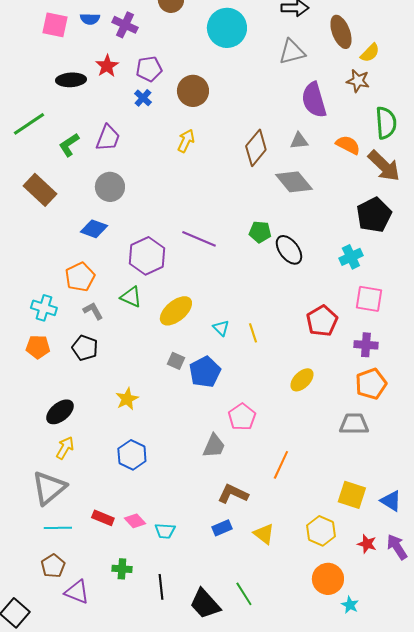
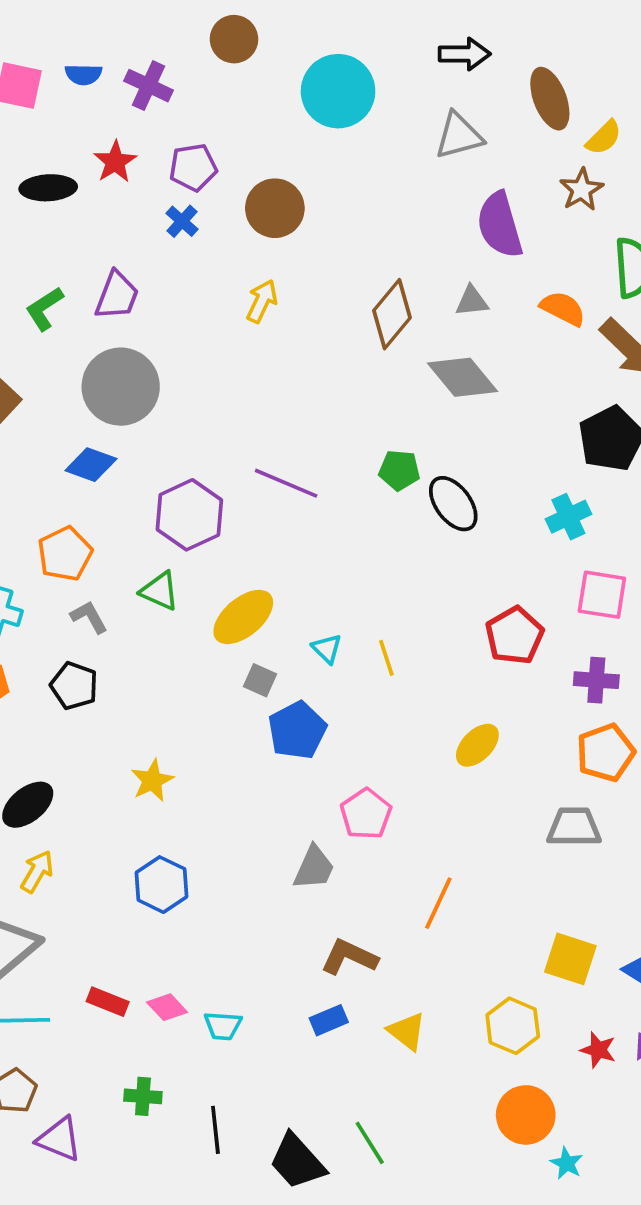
brown star: (358, 81) -> (581, 190), turned 30
gray circle: (110, 187) -> (121, 387), size x1.4
gray square: (176, 361) -> (260, 680), moved

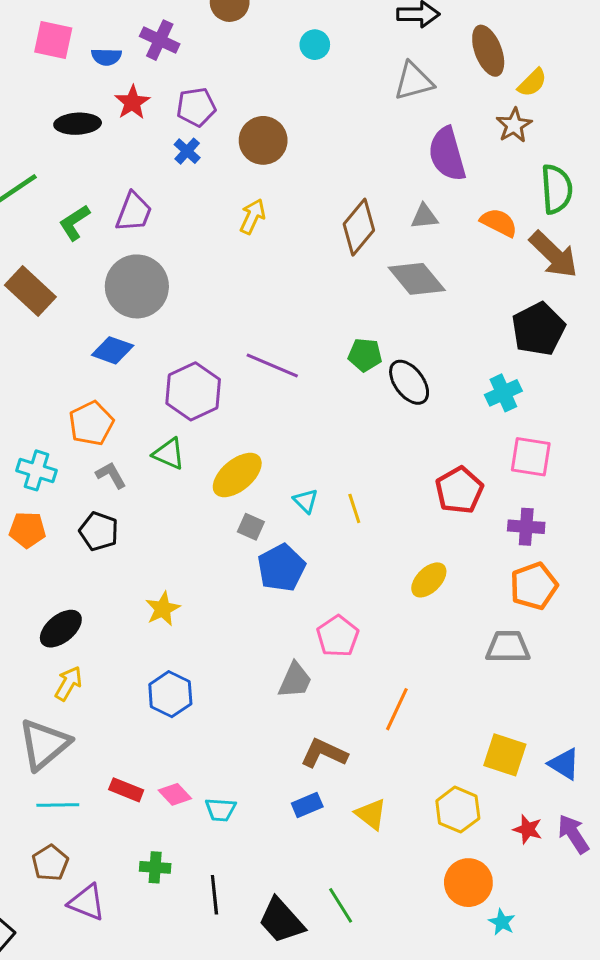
blue semicircle: (83, 74) -> (106, 57), moved
cyan circle: (338, 91) -> (315, 45), size x0.5

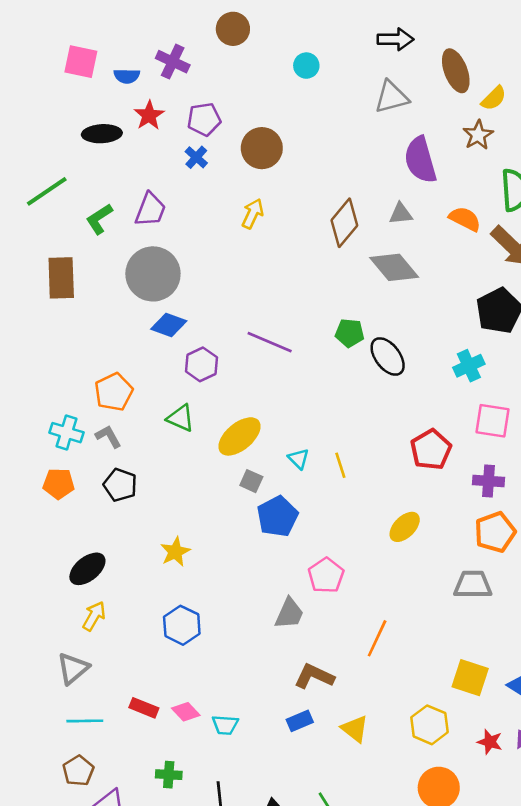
brown rectangle: (30, 291) -> (61, 278), turned 45
blue diamond: (113, 350) -> (169, 325), moved
purple hexagon: (193, 391) -> (201, 364), size x0.7
gray L-shape: (111, 475) -> (108, 436), moved
gray triangle: (44, 744) -> (73, 668), size x0.7

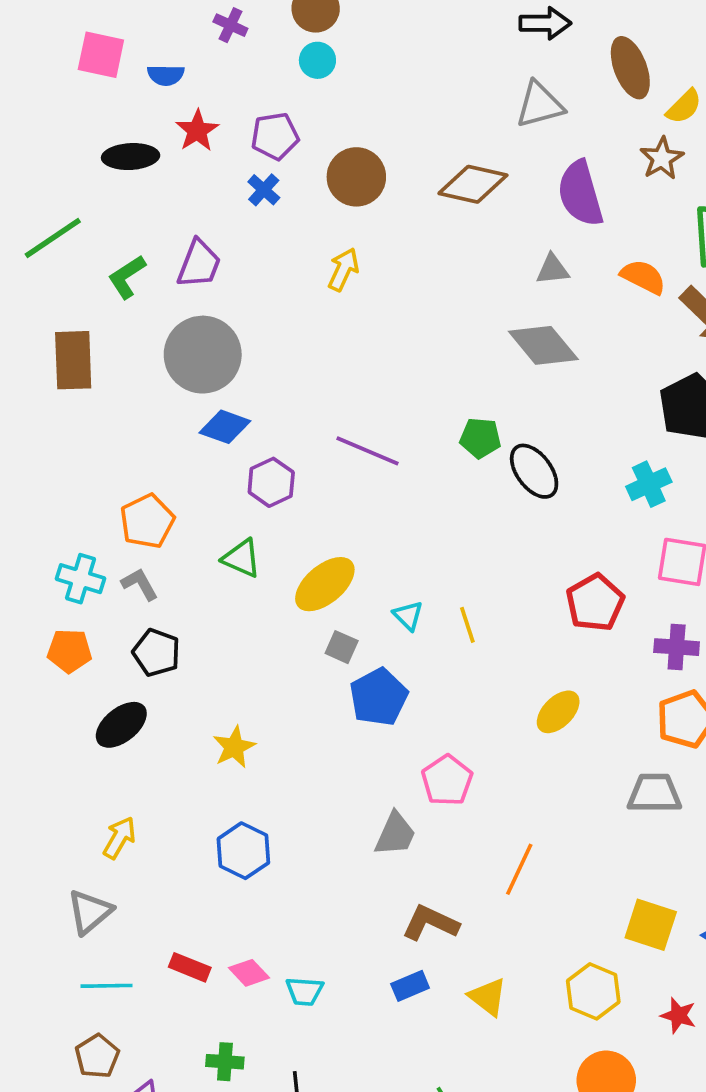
purple cross: (173, 62) -> (230, 25), moved, size x0.7
cyan circle: (306, 66) -> (317, 60), moved
brown diamond: (344, 223) -> (473, 184), moved, turned 63
black ellipse: (87, 569) -> (121, 725), moved

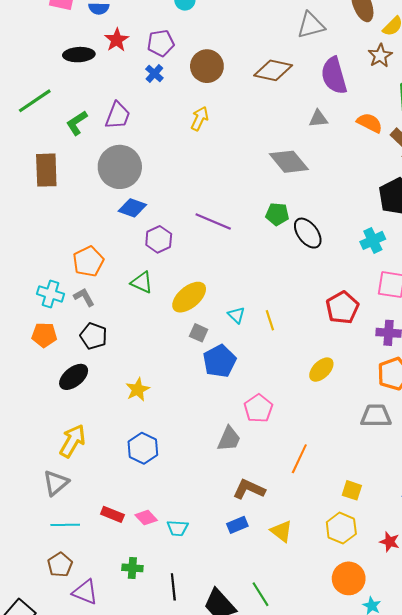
gray diamond: (543, 345) -> (289, 162), moved
yellow arrow: (119, 838) -> (73, 441), size x1.4
yellow square: (651, 925) -> (352, 490), moved, size x0.7

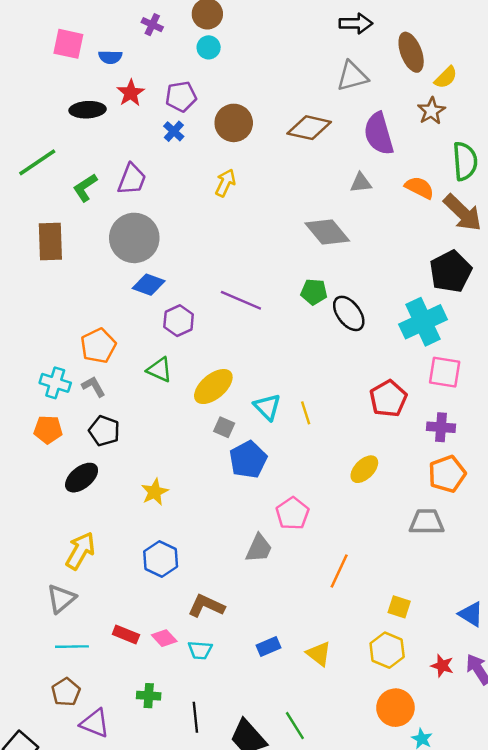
cyan cross: (373, 240) -> (423, 322), size x1.6
cyan triangle: (236, 315) -> (267, 407), size x1.4
brown L-shape: (249, 489) -> (206, 606), moved

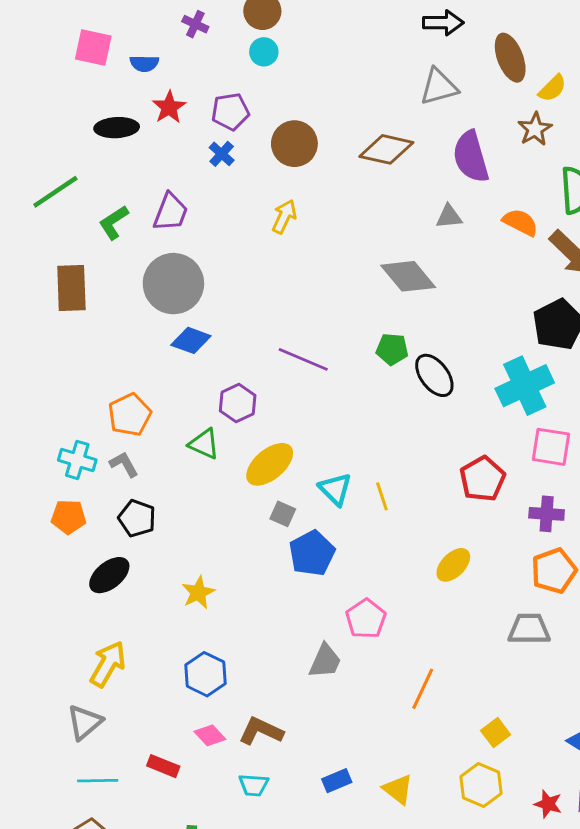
purple hexagon: (179, 321) -> (238, 403), moved
yellow square: (399, 607) -> (496, 733), turned 35
pink diamond: (164, 638) -> (210, 735), moved

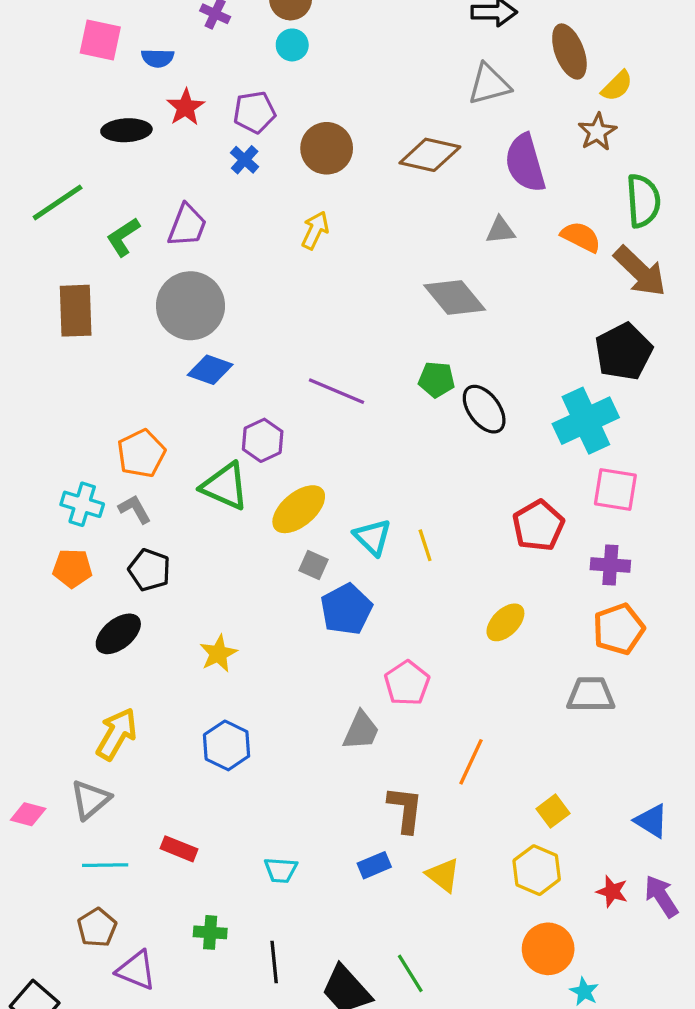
green triangle: (204, 444) -> (225, 486), size x1.4
brown L-shape: (261, 731) -> (405, 809), moved, turned 72
pink diamond: (210, 735) -> (28, 814), moved, turned -32

